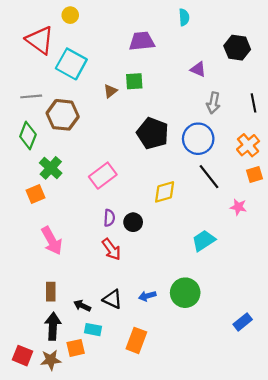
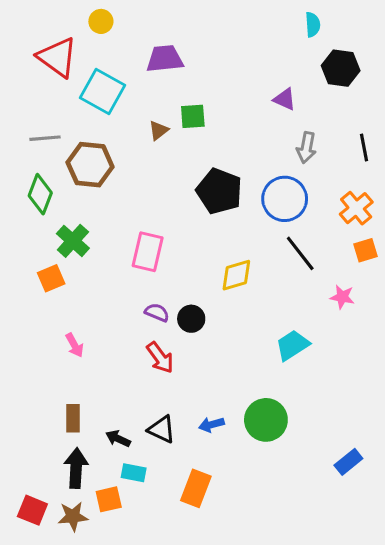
cyan semicircle: (184, 17) -> (313, 25), moved
purple trapezoid: (142, 41) -> (165, 59), moved
pink rectangle: (103, 176) -> (148, 252), turned -40
purple semicircle: (109, 218) -> (157, 313), turned -70
pink arrow: (52, 241) -> (74, 345), size x0.6

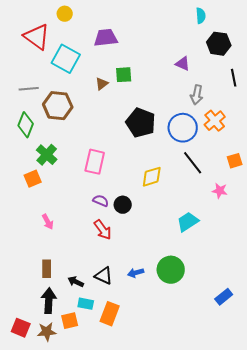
black line: (364, 148) -> (234, 78), moved
orange cross: (356, 208) -> (215, 121), moved
orange rectangle: (196, 488) -> (110, 314), moved

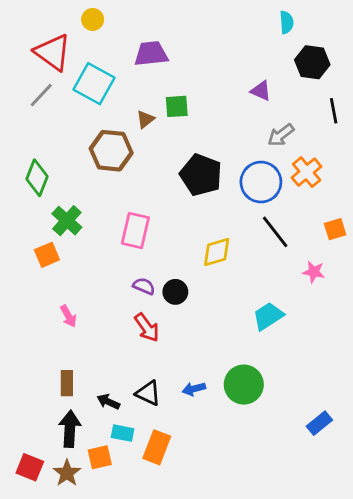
gray line: (29, 89) -> (41, 95), moved, turned -42
gray arrow: (197, 95) -> (281, 135), turned 42
brown hexagon: (58, 106) -> (111, 151), moved
brown star: (47, 332) -> (67, 473), turned -30

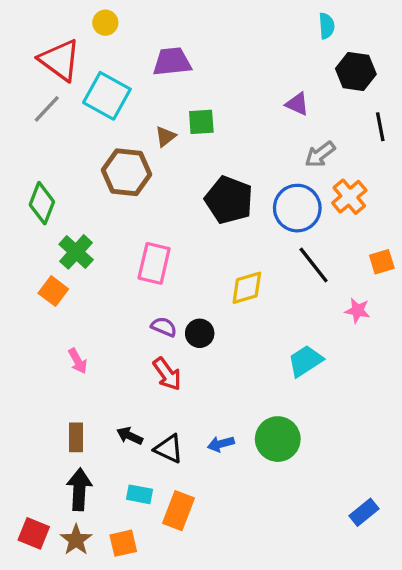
orange square: (47, 255) -> (53, 291), turned -30
black arrow: (108, 402) -> (130, 436), moved
blue rectangle: (319, 423) -> (364, 512), moved
orange square: (100, 457) -> (123, 543), moved

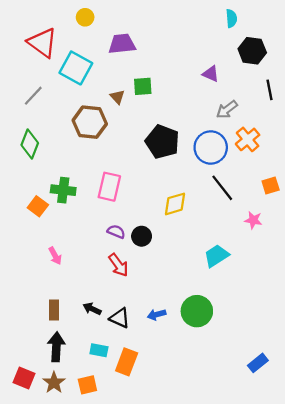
yellow circle: (105, 23) -> (85, 17), moved
gray line: (47, 109) -> (33, 96), moved
brown triangle: (166, 136) -> (117, 97), turned -35
green cross: (76, 252) -> (63, 190), moved, turned -35

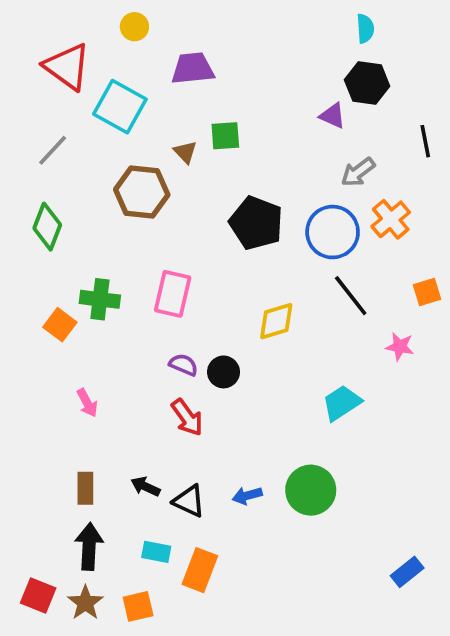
black hexagon: (252, 51) -> (367, 83), moved

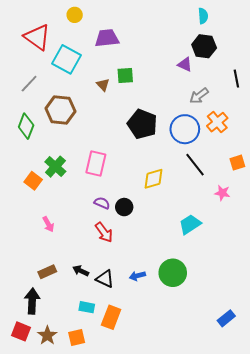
brown hexagon: (142, 192) -> (60, 110), moved
green cross: (100, 299) -> (55, 167), turned 35
brown rectangle: (85, 488) -> (47, 272), turned 66
black arrow: (89, 546) -> (32, 301), moved

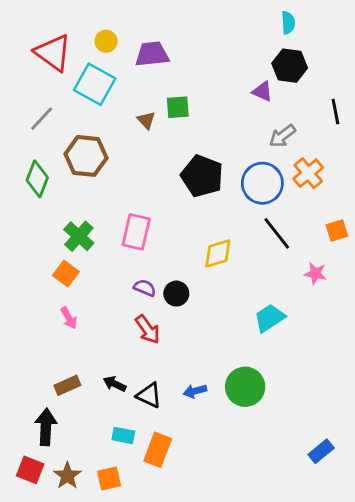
yellow circle: (75, 15) -> (106, 41), moved
orange square: (33, 181) -> (66, 274), moved

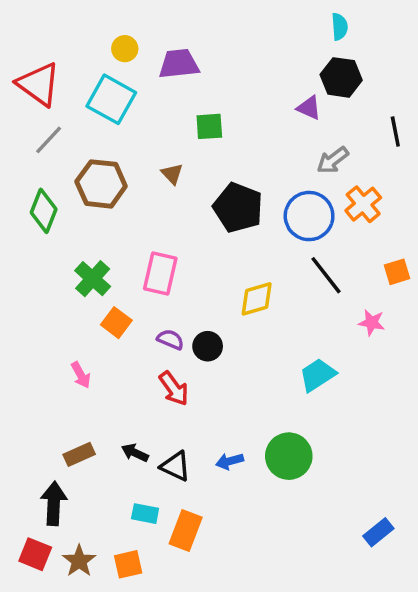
red triangle: (53, 53) -> (39, 84), moved
brown triangle: (146, 120) -> (172, 174), moved
orange square: (66, 274) -> (116, 323), moved

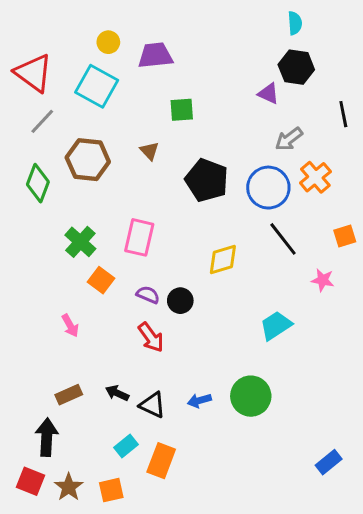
cyan rectangle: (145, 514) -> (126, 446), turned -50

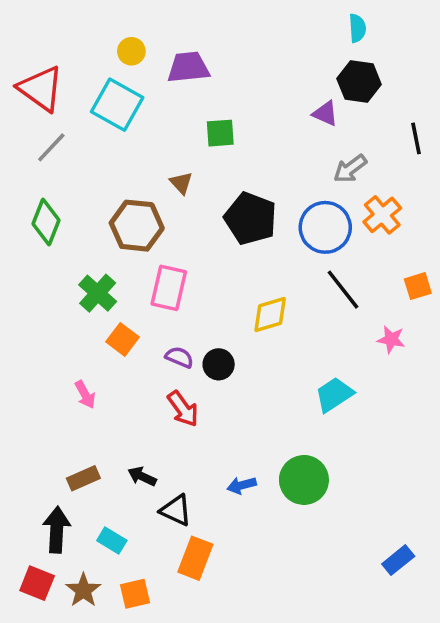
brown hexagon: (88, 160) -> (137, 226), moved
black triangle: (152, 405) -> (176, 510), moved
cyan rectangle: (126, 446) -> (112, 540), moved, turned 70

